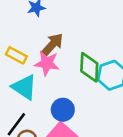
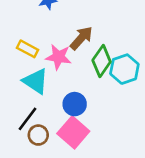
brown arrow: (52, 45) -> (81, 38), moved
green diamond: (89, 67) -> (102, 61), turned 32

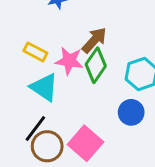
green diamond: (102, 61) -> (96, 65), moved
blue circle: (75, 104) -> (131, 112), moved
brown circle: (38, 135) -> (47, 146), size x1.4

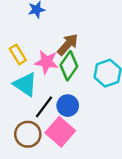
yellow rectangle: (35, 52) -> (18, 54), turned 30
blue circle: (131, 112) -> (68, 106), moved
black line: (35, 129) -> (44, 107), moved

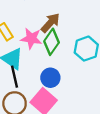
black line: (44, 107) -> (15, 77), moved, turned -50

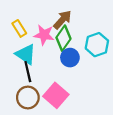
blue circle: (50, 78) -> (70, 58), moved

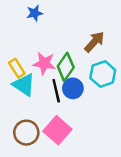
brown arrow: (62, 20) -> (94, 42), moved
yellow rectangle: (19, 28) -> (17, 68), moved
black line: (28, 72) -> (56, 91), moved

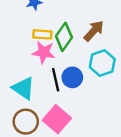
green diamond: (66, 67) -> (64, 37), moved
yellow rectangle: (17, 68) -> (42, 34), moved, turned -54
cyan triangle: (24, 85) -> (23, 88), moved

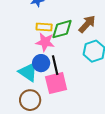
green diamond: (64, 37) -> (62, 29), turned 40
blue circle: (72, 77) -> (41, 63), moved
pink square: (57, 119) -> (56, 83), moved, turned 35

